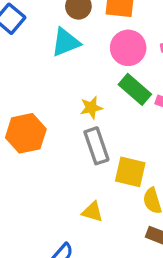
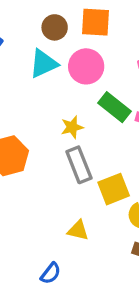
pink circle: (128, 48) -> (86, 66), moved
yellow square: (130, 172) -> (114, 189), turned -32

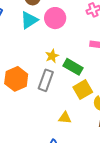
green rectangle: (114, 107) -> (73, 67), moved
gray rectangle: (79, 165) -> (46, 80), moved, turned 50

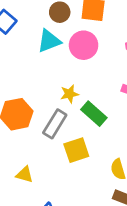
yellow square: (83, 90) -> (76, 150), moved
yellow triangle: (65, 118) -> (25, 175), moved

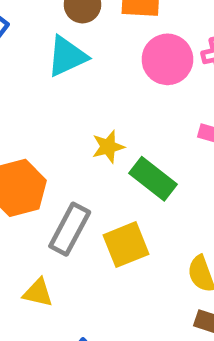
pink circle: (84, 45) -> (167, 59), moved
gray rectangle: (55, 124) -> (70, 229), moved

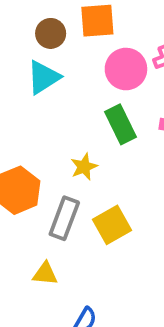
yellow star: (108, 147) -> (84, 167), moved
green rectangle: (153, 179) -> (121, 124), moved, turned 33

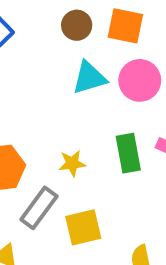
cyan triangle: (43, 77) -> (89, 78), moved
green rectangle: (121, 124) -> (128, 153), moved

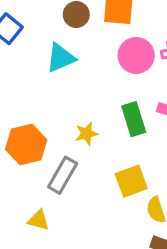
cyan triangle: (89, 78) -> (61, 58), moved
yellow square: (83, 227) -> (131, 181), moved

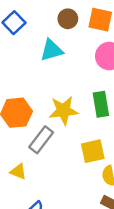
yellow star: (87, 134) -> (64, 111), size x1.6

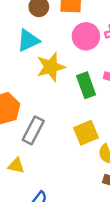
yellow star: (64, 111) -> (51, 67), moved

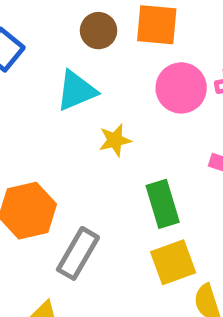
yellow star: (51, 67) -> (115, 140), size x0.6
green rectangle: (86, 85) -> (163, 204), moved

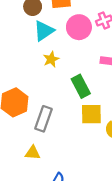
cyan triangle: (76, 91) -> (44, 31), moved
yellow square: (173, 262) -> (91, 114), turned 30

